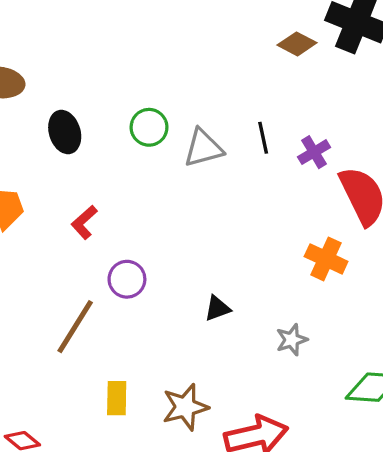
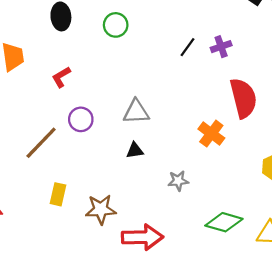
black line: (263, 138) -> (187, 47), turned 36
gray triangle: (203, 148) -> (136, 112), moved
purple cross: (314, 152) -> (221, 47), moved

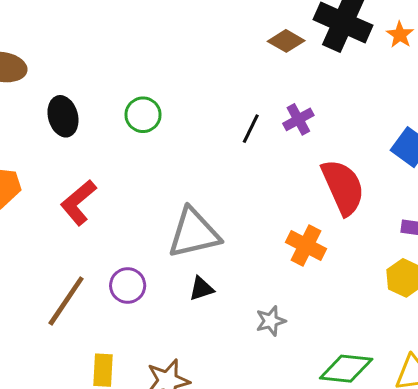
red L-shape: (61, 77) -> (78, 202), size x1.4
gray triangle: (136, 112) -> (194, 233), size x1.4
purple circle: (81, 119) -> (128, 286), moved

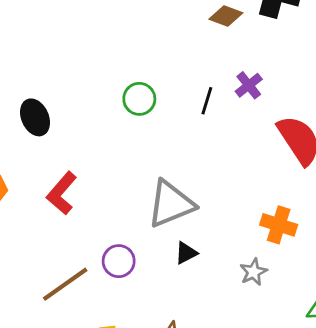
green circle: (143, 115) -> (139, 99), moved
orange cross: (306, 246) -> (279, 225), moved
brown line: (66, 301) -> (65, 284), turned 30

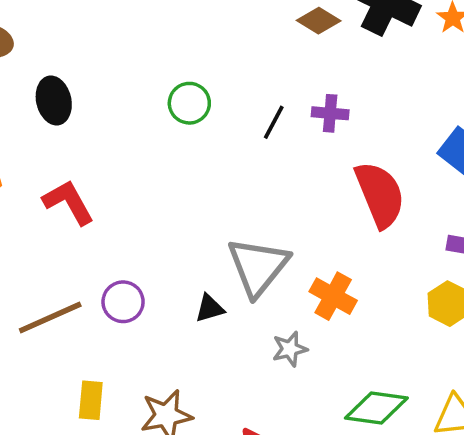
purple cross: (249, 85) -> (330, 113), turned 32
red L-shape: (62, 193) -> (68, 202), turned 99
gray triangle: (171, 204) -> (258, 266), moved, turned -40

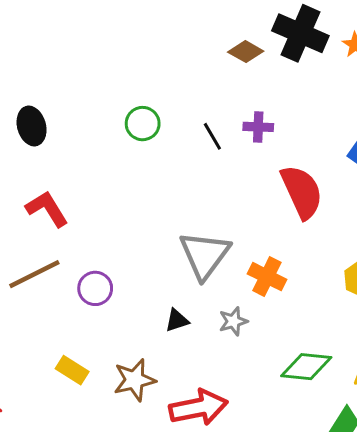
black line: (274, 122) -> (212, 136), turned -56
black triangle: (210, 308) -> (177, 320), moved
brown line: (50, 317) -> (34, 274), moved
yellow rectangle: (91, 400) -> (72, 370), turned -60

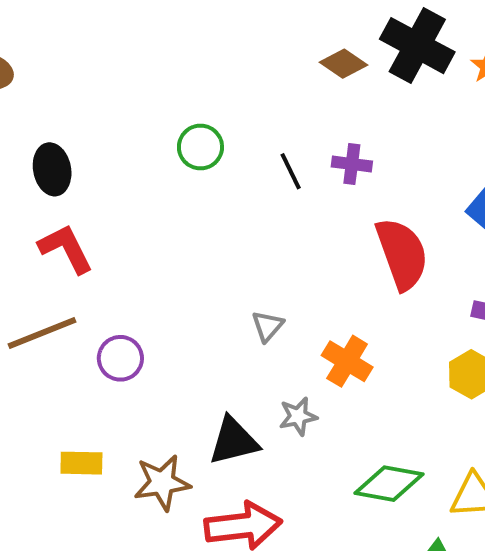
black ellipse: (32, 126) -> (52, 169), moved
gray triangle: (205, 255) -> (268, 326), size x0.5
black triangle: (177, 320) -> (234, 441), moved, size x1.6
yellow rectangle: (72, 370) -> (81, 463), turned -36

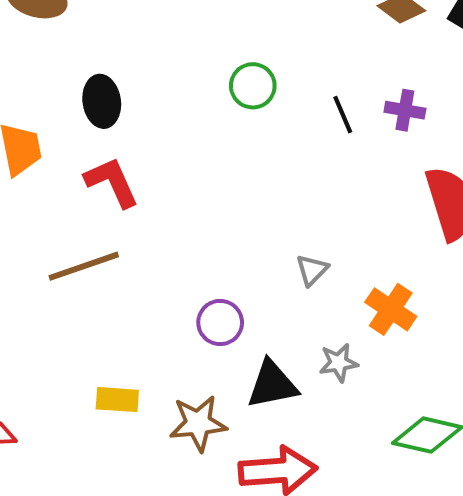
purple circle: (120, 358) -> (220, 322), moved

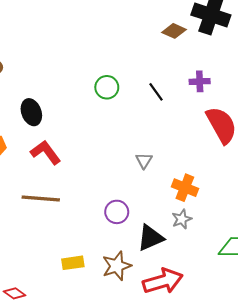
purple cross: (405, 110) -> (200, 81), moved
brown line: (84, 266) -> (41, 198), turned 36
gray triangle: (312, 270) -> (144, 161), moved
orange cross: (391, 309) -> (185, 188), moved

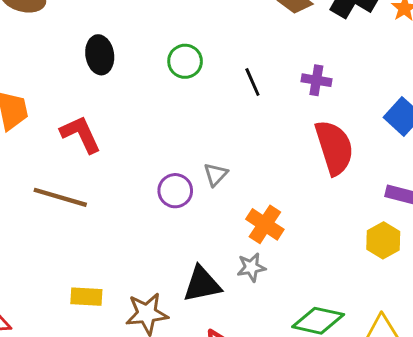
black ellipse: (31, 112) -> (100, 55), moved
purple circle: (117, 212) -> (175, 191), moved

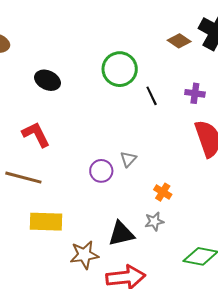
black ellipse: (100, 55) -> (48, 80), turned -55
green circle: (185, 61) -> (120, 69), moved, size x1.5
orange cross: (265, 224) -> (163, 192), size x0.7
yellow rectangle: (86, 297) -> (46, 222), moved, size x1.5

